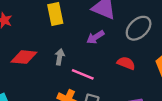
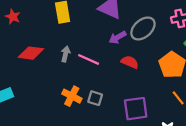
purple arrow: (95, 37) -> (117, 37), moved
pink line: (83, 74) -> (89, 59), moved

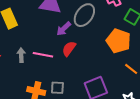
red semicircle: (130, 62) -> (69, 49), moved, turned -63

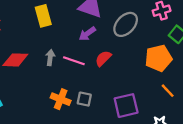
purple arrow: (64, 29) -> (87, 34), moved
orange pentagon: (118, 41) -> (158, 58), turned 30

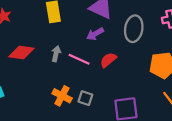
gray ellipse: (126, 24) -> (134, 29), turned -40

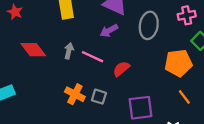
red diamond: (21, 53) -> (33, 50), turned 45
red semicircle: (108, 60) -> (121, 69), moved

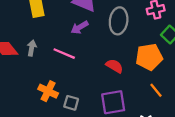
gray arrow: (69, 51) -> (32, 48), moved
red semicircle: (121, 69) -> (114, 66), moved, turned 72
gray square: (99, 97) -> (71, 103), moved

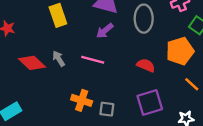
gray arrow: (32, 48) -> (59, 59), turned -35

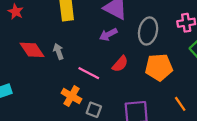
orange pentagon: (180, 51) -> (159, 67), moved
pink line: (93, 60) -> (89, 73), moved
red semicircle: (146, 65) -> (120, 64), moved, turned 96

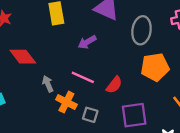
purple arrow: (108, 34) -> (87, 42), moved
gray arrow: (58, 51) -> (48, 84), moved
red semicircle: (120, 64) -> (114, 85), moved

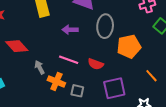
gray ellipse: (142, 30) -> (105, 26), moved
purple arrow: (87, 42) -> (70, 30), turned 35
red semicircle: (114, 85) -> (96, 64), turned 77

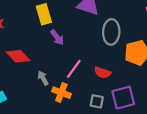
purple arrow: (70, 30) -> (57, 37), moved, turned -126
pink line: (69, 60) -> (74, 69), turned -72
gray square: (77, 91) -> (97, 101), moved

